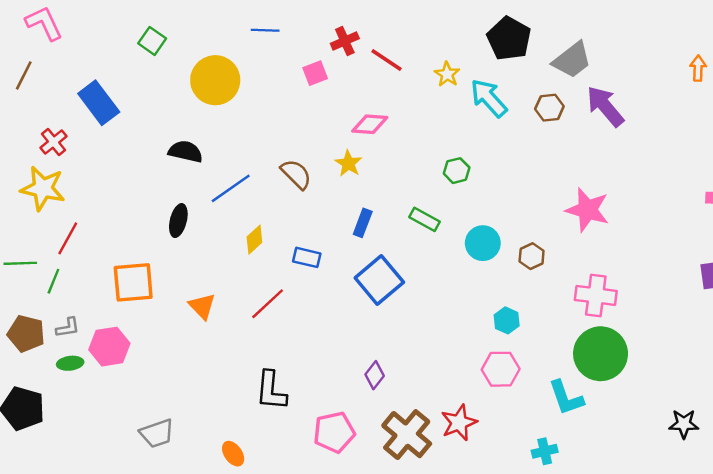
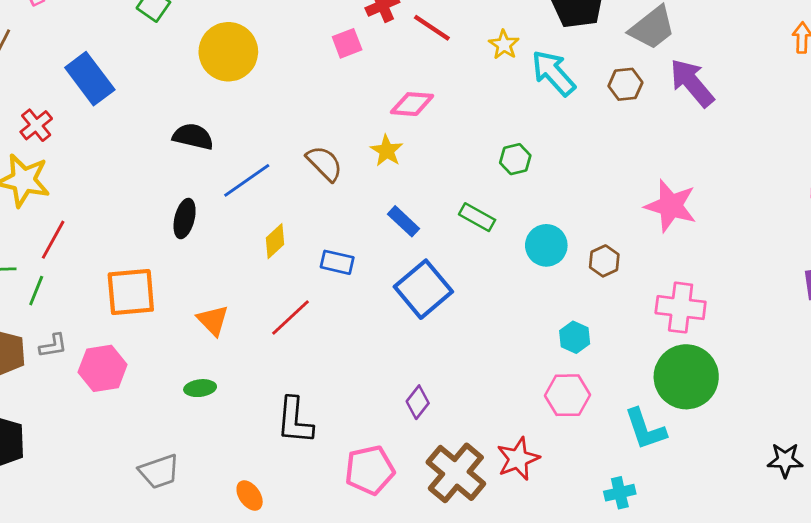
blue rectangle: (363, 223) -> (404, 221), turned -68
green ellipse: (70, 363) -> (200, 388), moved

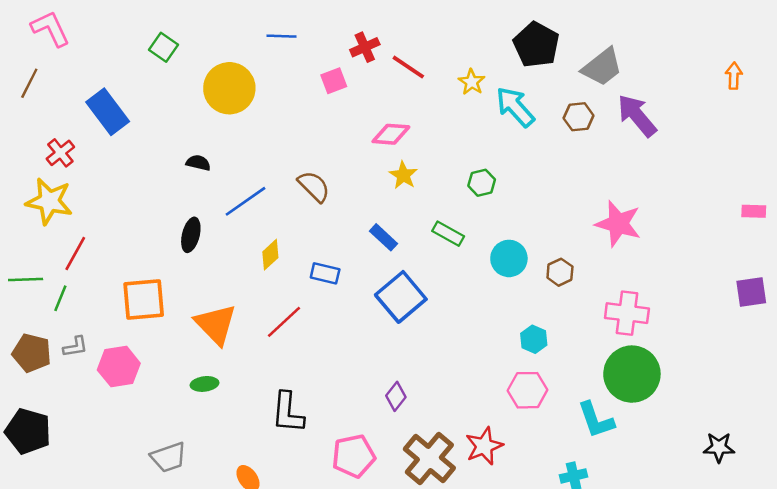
black semicircle: (193, 137) -> (198, 163), size x0.7
yellow star: (387, 151) -> (403, 175), moved
orange triangle: (213, 320) -> (216, 324), size x1.5

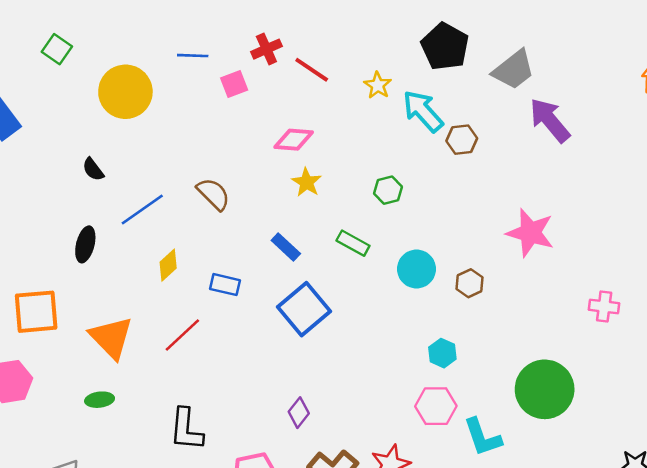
blue line: (282, 36) -> (193, 56), moved
brown hexagon: (579, 117) -> (462, 140), moved
black semicircle: (198, 163) -> (93, 169), turned -140
pink cross: (627, 313) -> (604, 307), moved, size x0.7
cyan L-shape: (596, 420) -> (482, 437), moved

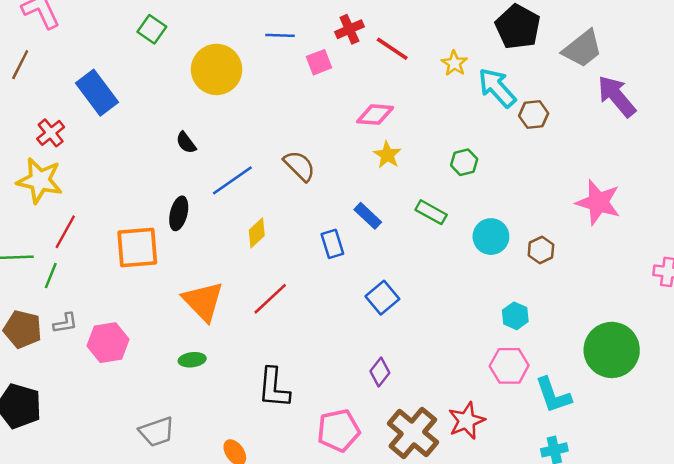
blue rectangle: (225, 285) -> (332, 244), moved, turned 60
blue square: (304, 309) -> (382, 298), moved, size x0.7
orange square: (36, 312) -> (137, 248), moved

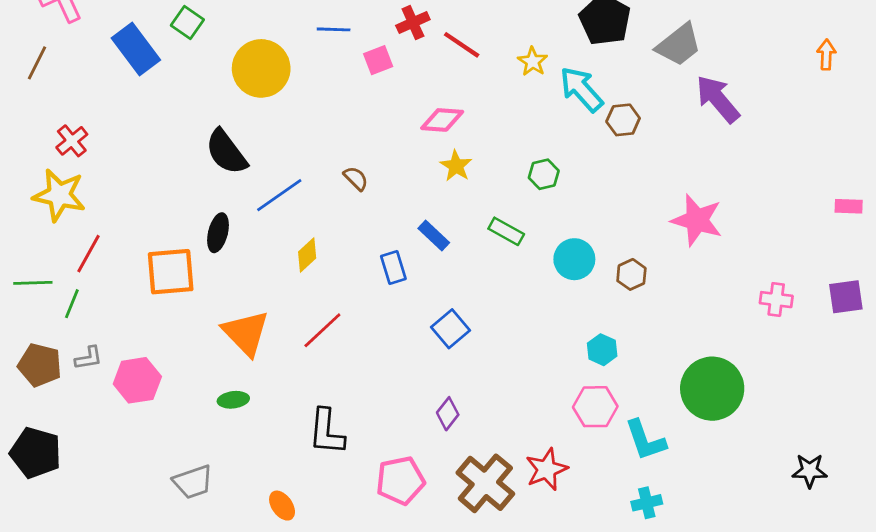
blue rectangle: (97, 93) -> (136, 49), moved
black semicircle: (186, 143) -> (226, 152), size x1.8
brown semicircle: (299, 166) -> (356, 178), size x0.7

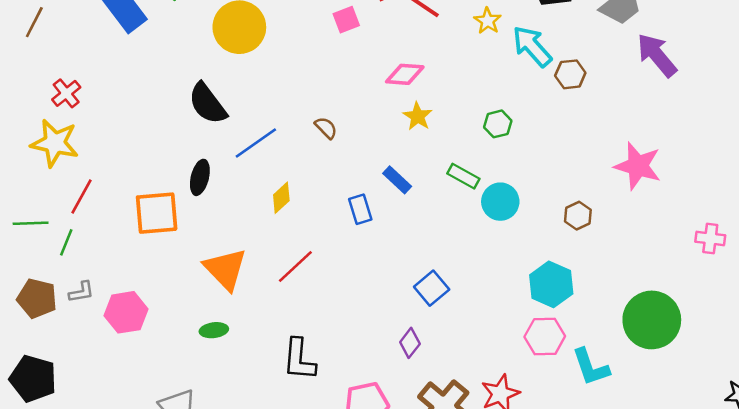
cyan circle: (574, 259) -> (500, 202), moved
blue square: (450, 329) -> (432, 288), moved
cyan hexagon: (602, 350) -> (551, 284), size x1.6

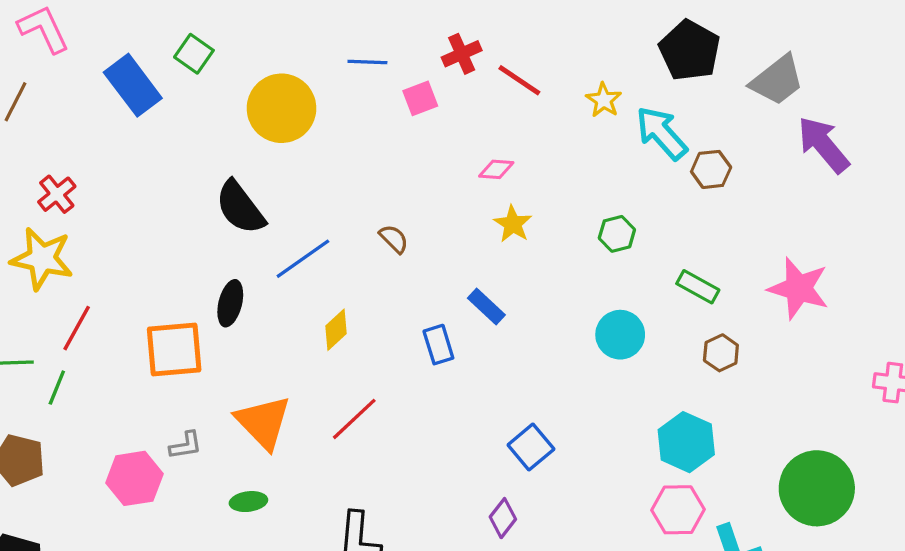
pink diamond: (405, 74) -> (496, 169), size x0.7
green rectangle: (463, 176) -> (698, 287), moved
gray L-shape: (81, 292) -> (186, 445), moved

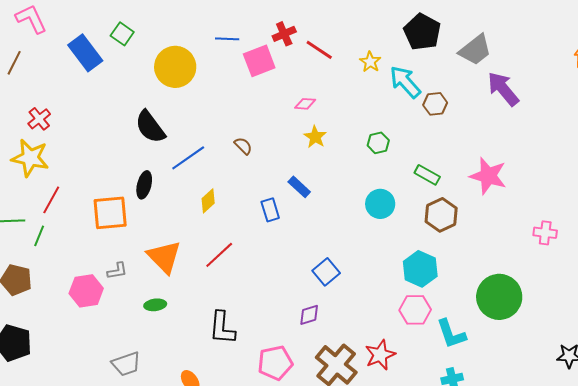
pink square: (420, 98) -> (259, 61), size x1.5
brown hexagon: (721, 353) -> (441, 215), size x1.5
purple diamond: (503, 518) -> (309, 315), turned 35

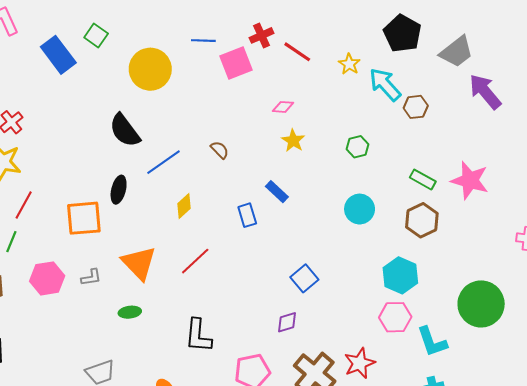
green rectangle: (427, 175) -> (423, 179), moved
pink hexagon: (86, 291) -> (47, 278), moved

